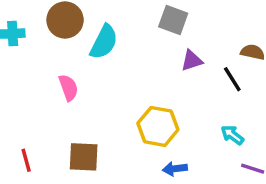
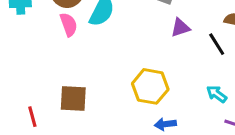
pink semicircle: (68, 88) -> (69, 25), moved
brown square: (84, 157) -> (73, 99), moved

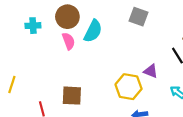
purple triangle: (180, 28) -> (151, 71), moved, turned 40

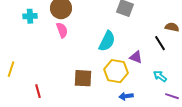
cyan semicircle: (93, 31) -> (107, 41), moved
brown square: (72, 96) -> (83, 78), moved

